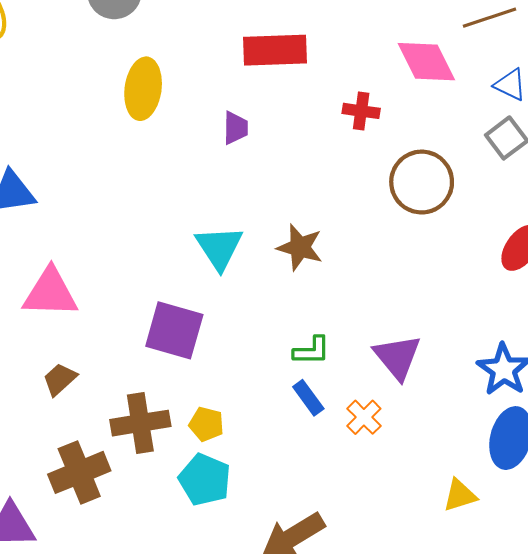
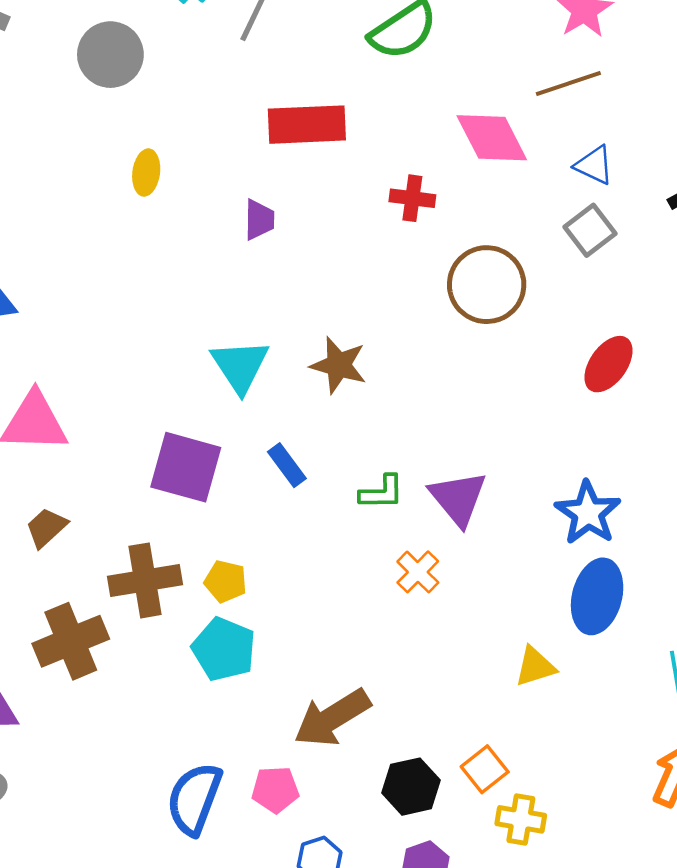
yellow ellipse: (143, 89) -> (146, 173), size x0.6
green L-shape: (312, 351) -> (382, 492), moved
blue rectangle: (308, 398) -> (287, 465), moved

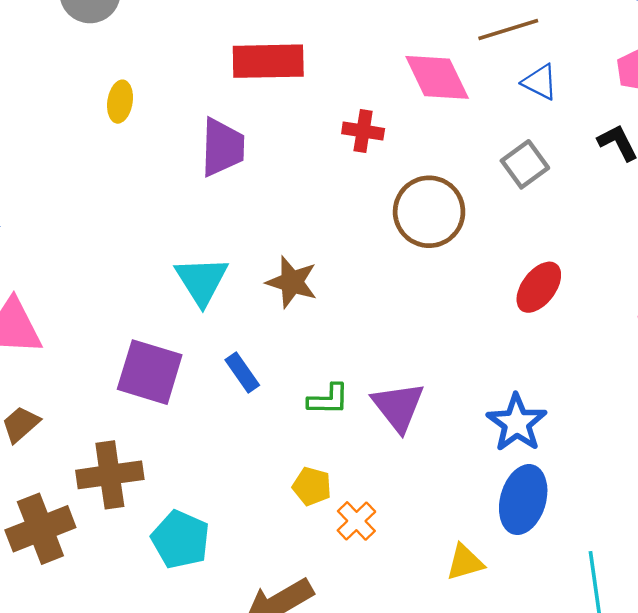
blue triangle: (594, 165) -> (540, 82), moved
purple trapezoid: (259, 220) -> (222, 147), size x1.6
orange cross: (418, 572) -> (356, 521), moved
yellow pentagon: (226, 581) -> (312, 486), moved

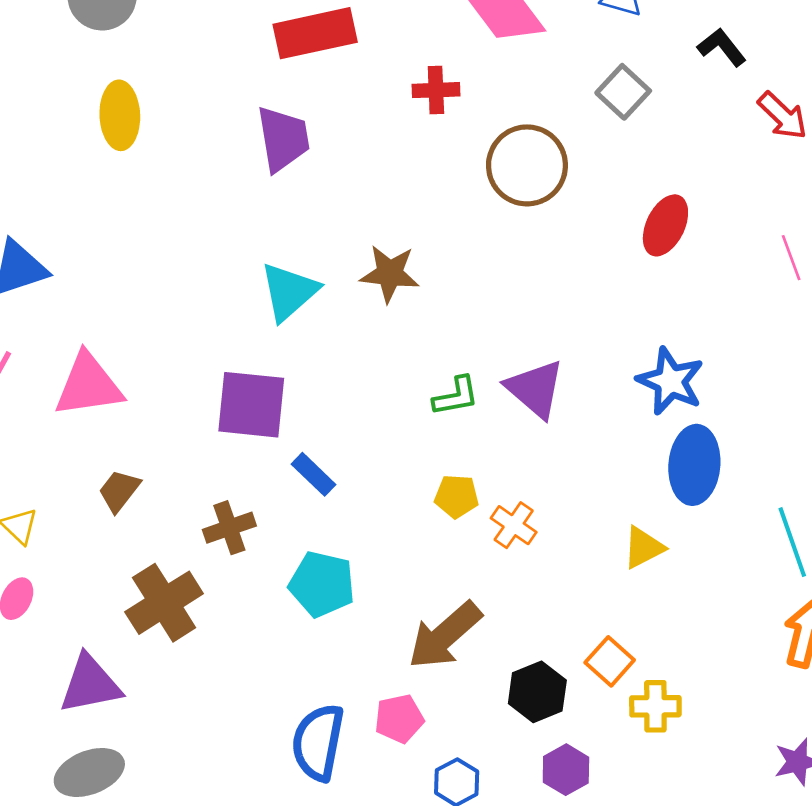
yellow ellipse: (120, 102) -> (120, 115), moved, size x1.4
cyan triangle: (202, 281) -> (289, 292), turned 32
blue rectangle: (242, 373) -> (313, 474), moved
brown cross: (110, 475) -> (229, 528), size x0.7

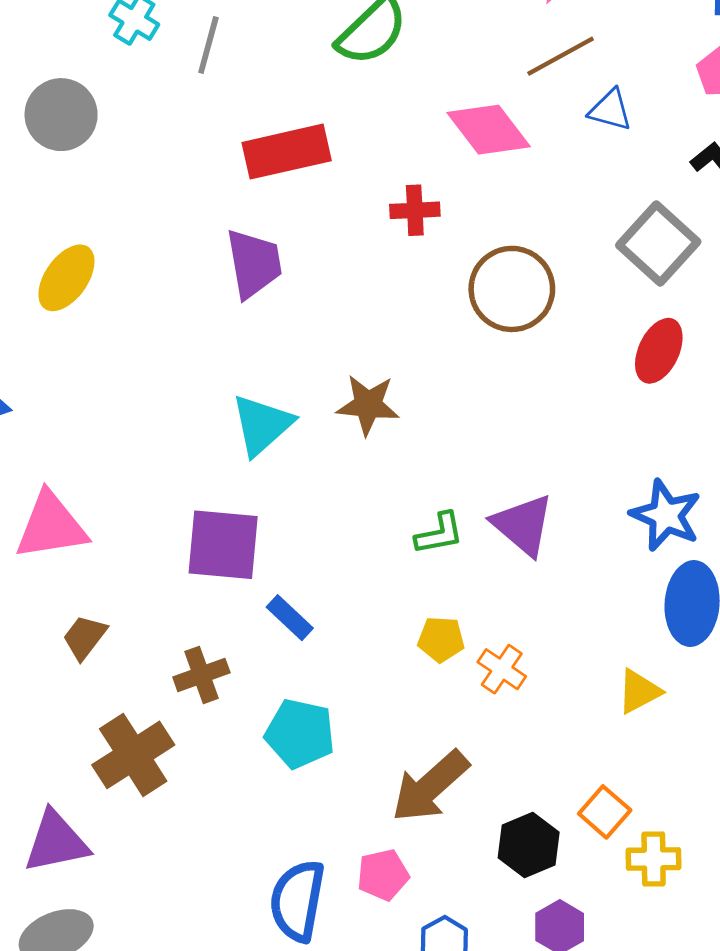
gray square: (623, 92) -> (658, 243), moved, size x1.4
yellow ellipse: (120, 115) -> (66, 278), moved, turned 38

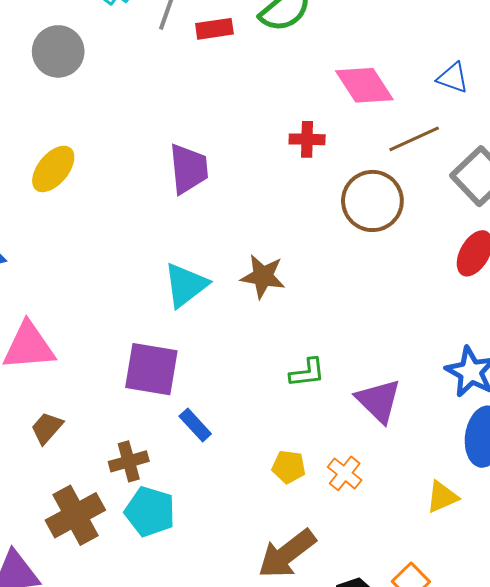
brown line: (561, 56) -> (414, 139), moved
red rectangle: (287, 152) -> (214, 29), moved, size x0.6
purple triangle: (523, 525) -> (379, 401), moved
yellow pentagon: (441, 639) -> (289, 467), moved
cyan pentagon: (300, 734) -> (150, 512), moved

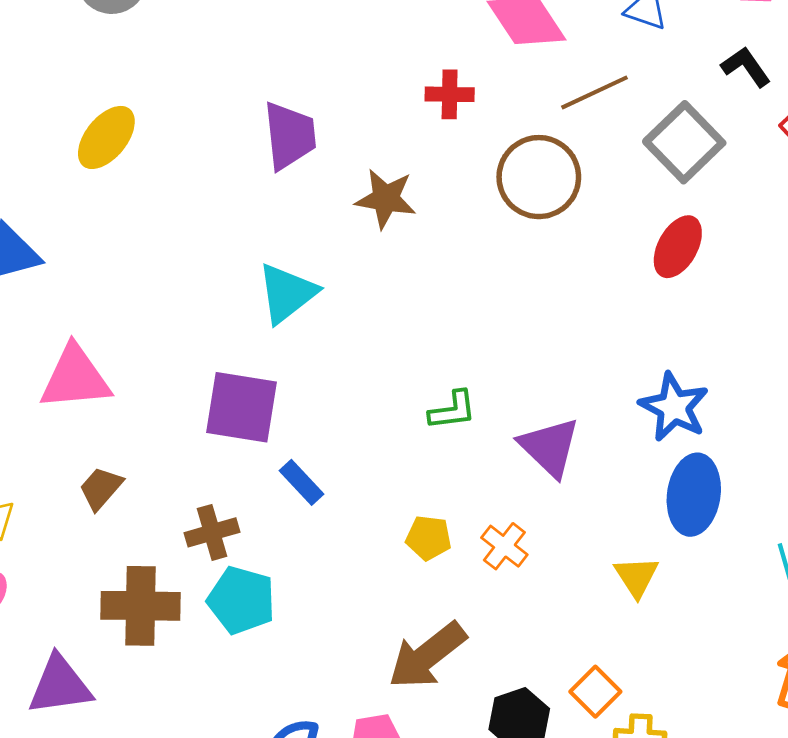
brown star: (263, 276) -> (386, 199), moved
yellow triangle: (442, 497) -> (637, 577), turned -39
brown cross: (75, 515) -> (140, 606), turned 30

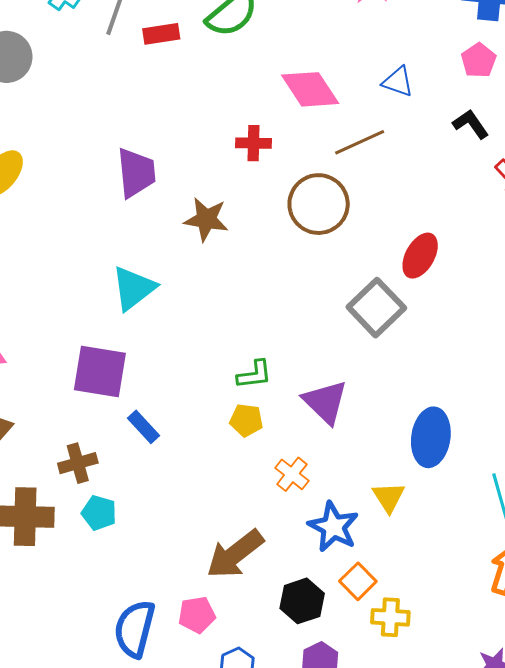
gray square: (684, 142) -> (376, 308), moved
blue star: (674, 407) -> (333, 527), moved
yellow pentagon: (429, 538) -> (246, 420), moved
cyan pentagon: (241, 600) -> (99, 513), size x0.7

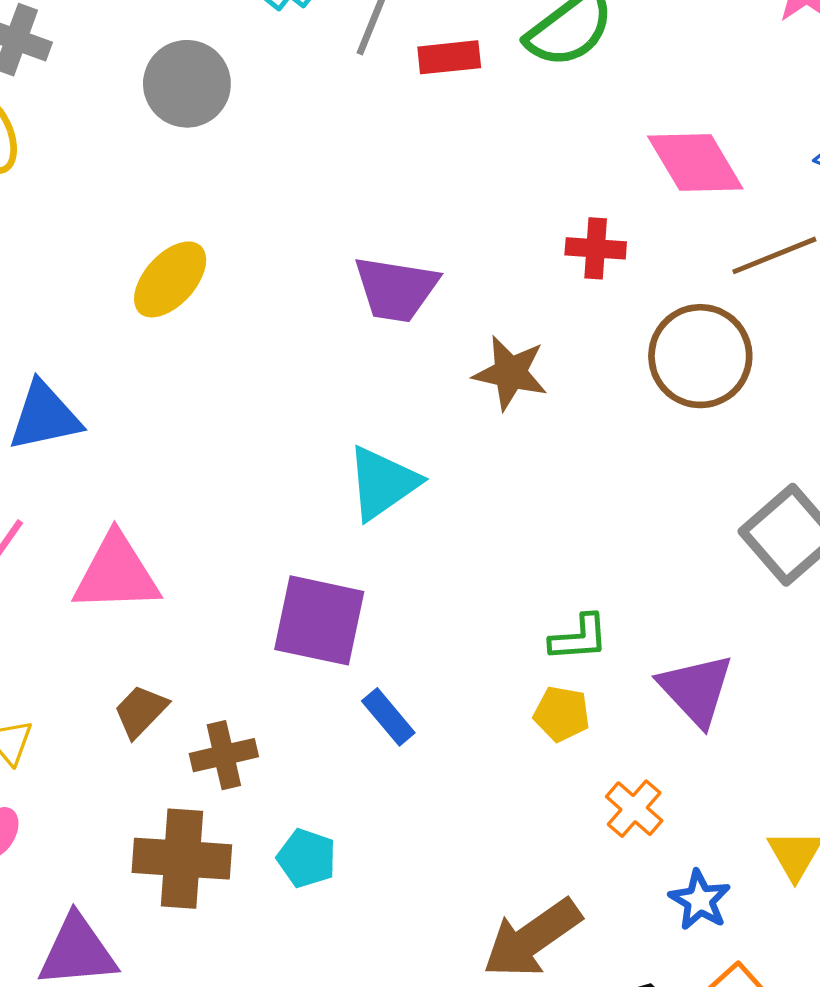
purple trapezoid: (136, 173) -> (396, 289), turned 102
brown cross: (78, 463) -> (224, 755), moved
blue star: (333, 527) -> (700, 900), size x0.7

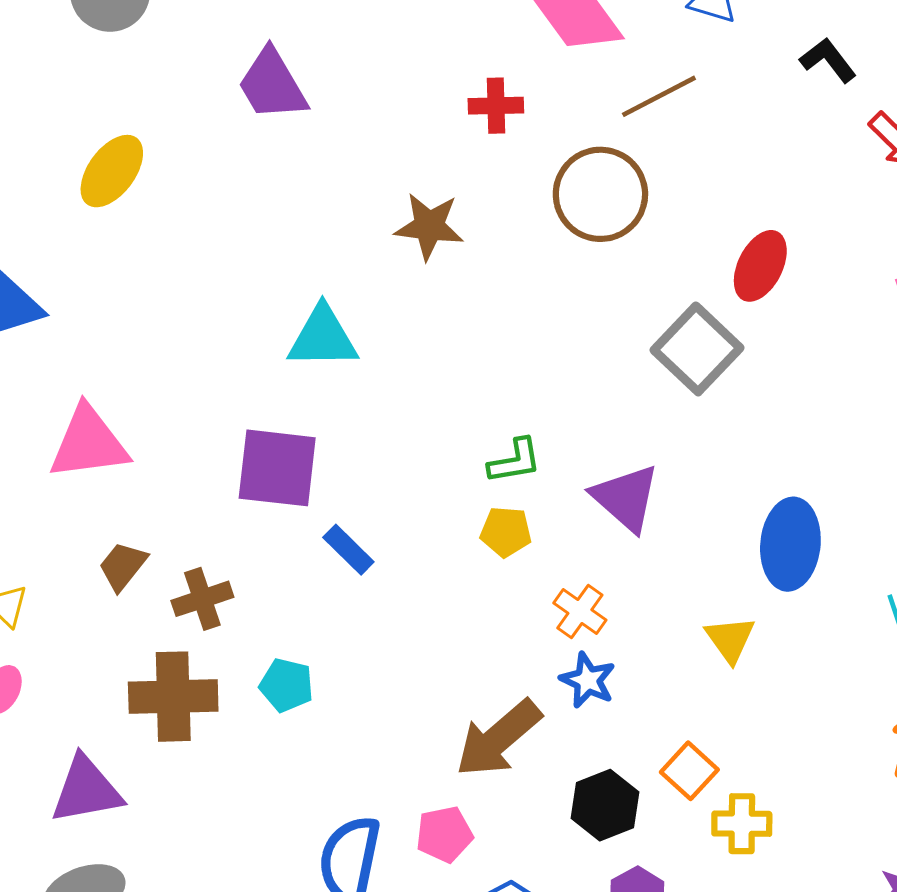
purple trapezoid: (396, 289) -> (272, 85), moved, turned 56
cyan triangle: (383, 483) -> (323, 337), turned 40
blue star: (700, 900) -> (588, 680), moved

